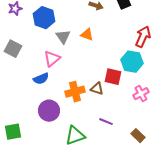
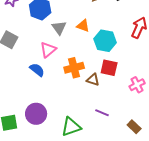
cyan hexagon: (132, 62) -> (105, 41), moved
blue semicircle: (41, 79) -> (37, 70), turned -119
orange cross: (75, 92) -> (74, 68), moved
purple circle: (49, 111) -> (36, 114), moved

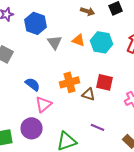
cyan hexagon: (105, 41) -> (102, 42), moved
pink triangle: (48, 50) -> (44, 104), moved

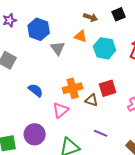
orange triangle: (79, 40) -> (81, 36), moved
red square: (105, 82) -> (108, 88), turned -30
pink triangle: (44, 104) -> (61, 110), moved

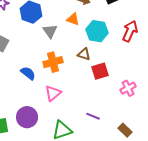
orange cross: (73, 88) -> (53, 62), moved
brown triangle: (92, 100) -> (84, 54), moved

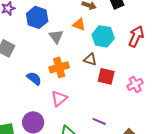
red square: (100, 71) -> (106, 76), turned 30
pink cross: (128, 88) -> (135, 84), moved

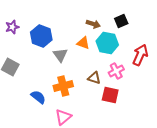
cyan hexagon: (103, 36) -> (107, 43), moved
pink cross: (135, 84) -> (116, 71), moved

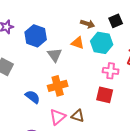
pink cross: (116, 71) -> (111, 71), turned 35
brown triangle: (94, 78) -> (78, 116), moved

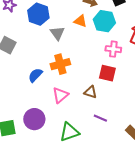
blue semicircle: (33, 97) -> (35, 75), turned -84
brown triangle: (78, 116) -> (90, 92), moved

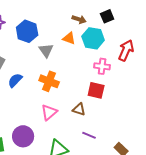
orange cross: (60, 64) -> (49, 81), turned 36
blue semicircle: (35, 75) -> (15, 80), moved

